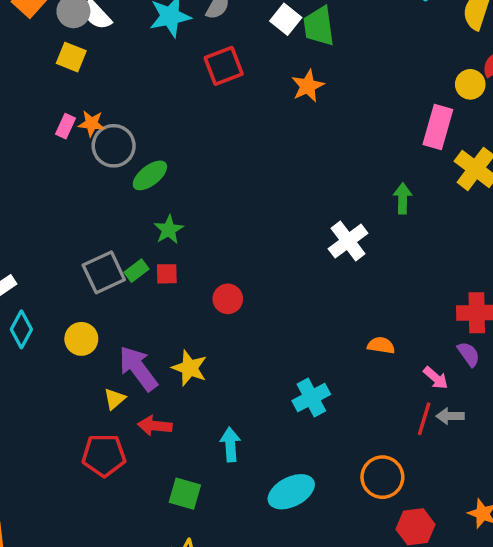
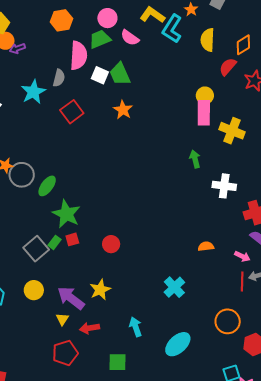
yellow circle: (470, 84) -> (205, 96), moved
green star: (169, 230) -> (66, 214), size x1.6
white cross: (348, 241) -> (224, 186), moved, turned -30
yellow star: (189, 368) -> (100, 290), turned -30

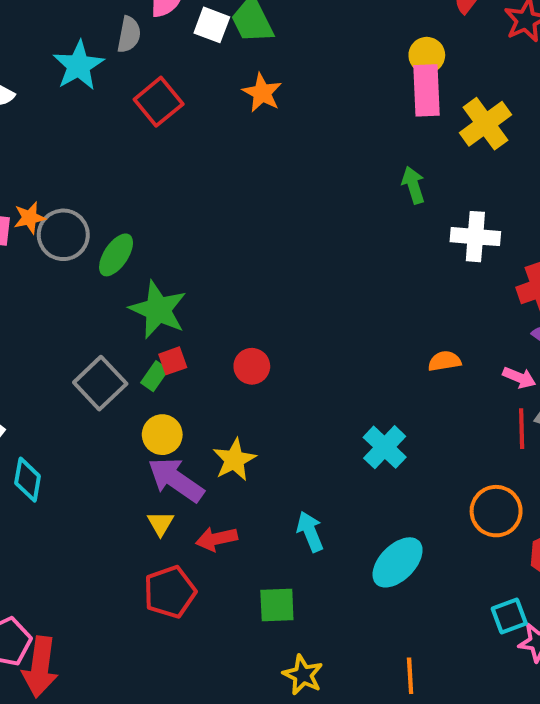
yellow cross: (232, 131) -> (486, 124), turned 35
green rectangle: (55, 242) -> (155, 376), moved
yellow circle: (34, 290) -> (162, 435), moved

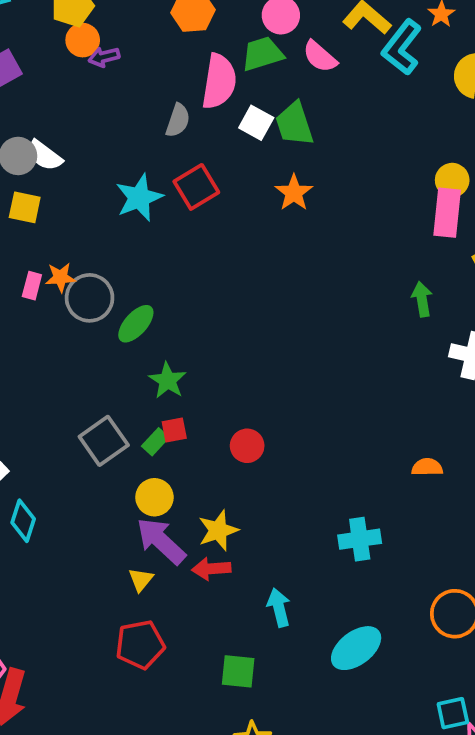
cyan star: (78, 66) -> (139, 198), moved
green star: (158, 310) -> (168, 380), size x0.7
cyan cross: (385, 447) -> (360, 539), turned 30
red arrow: (217, 539) -> (211, 569), moved

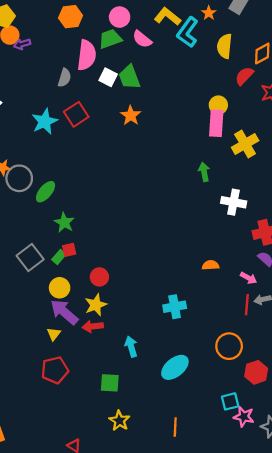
red circle: (247, 446) -> (99, 277), moved

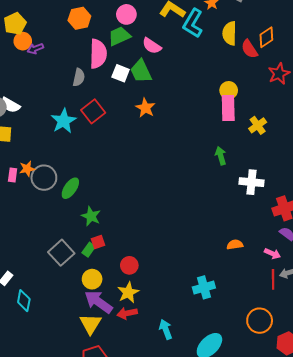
pink semicircle: (142, 39) -> (152, 46), moved
red semicircle: (244, 76) -> (249, 49), moved, turned -72
yellow cross: (245, 144) -> (258, 125), size x0.7
yellow triangle: (54, 334) -> (90, 324), size x1.6

